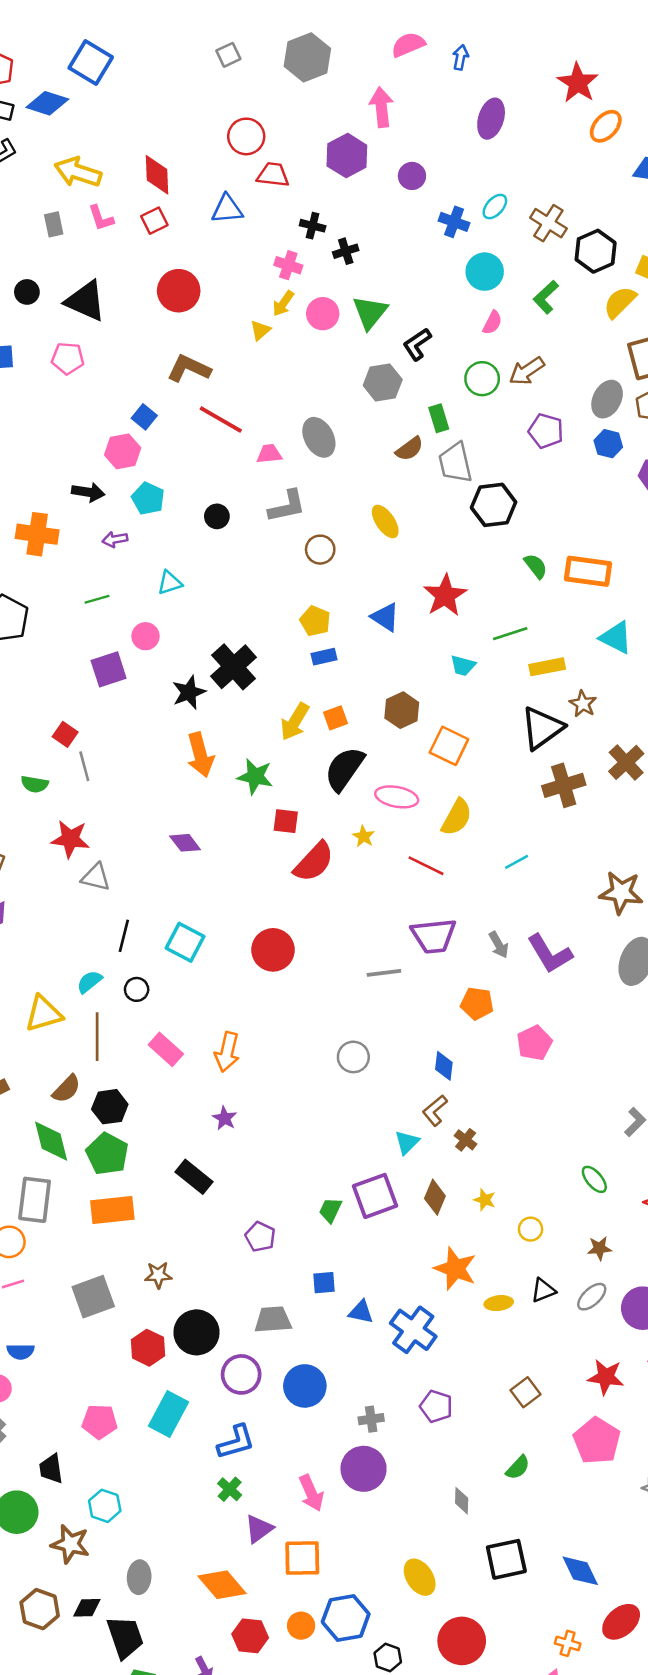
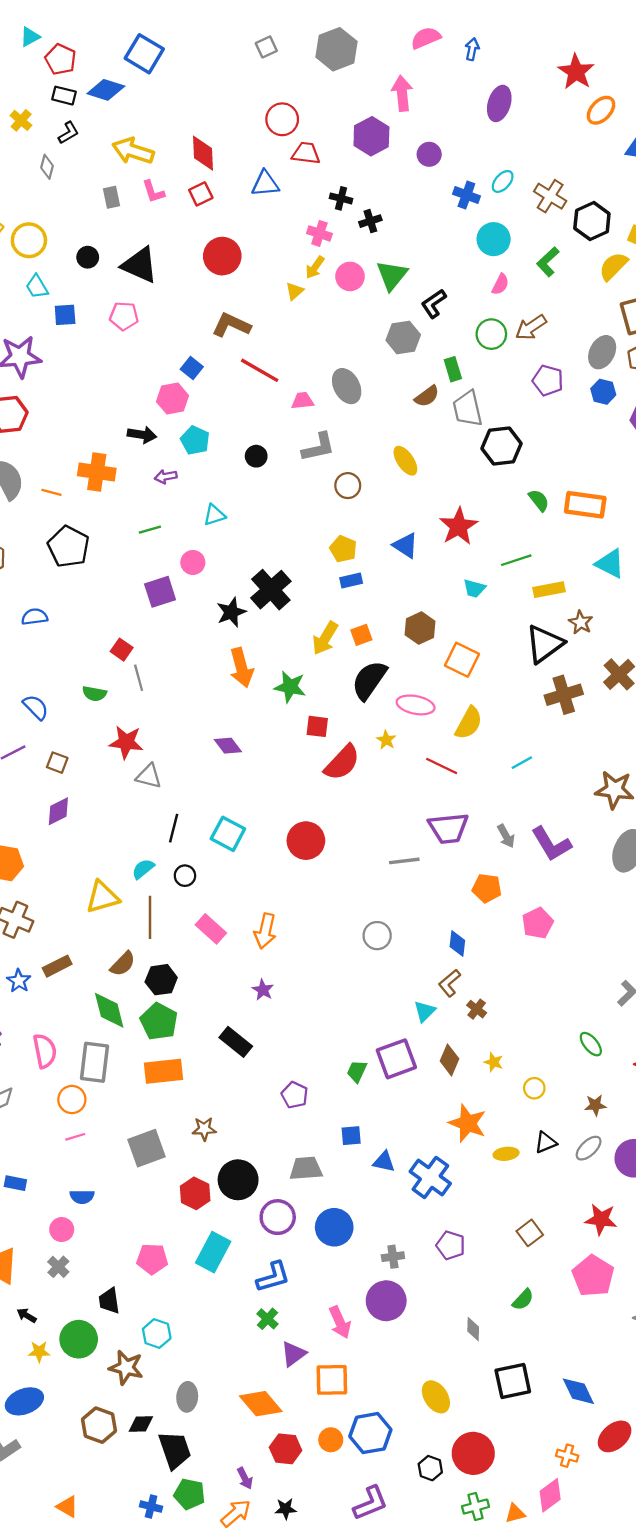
black hexagon: (388, 1658) -> (430, 1468), moved

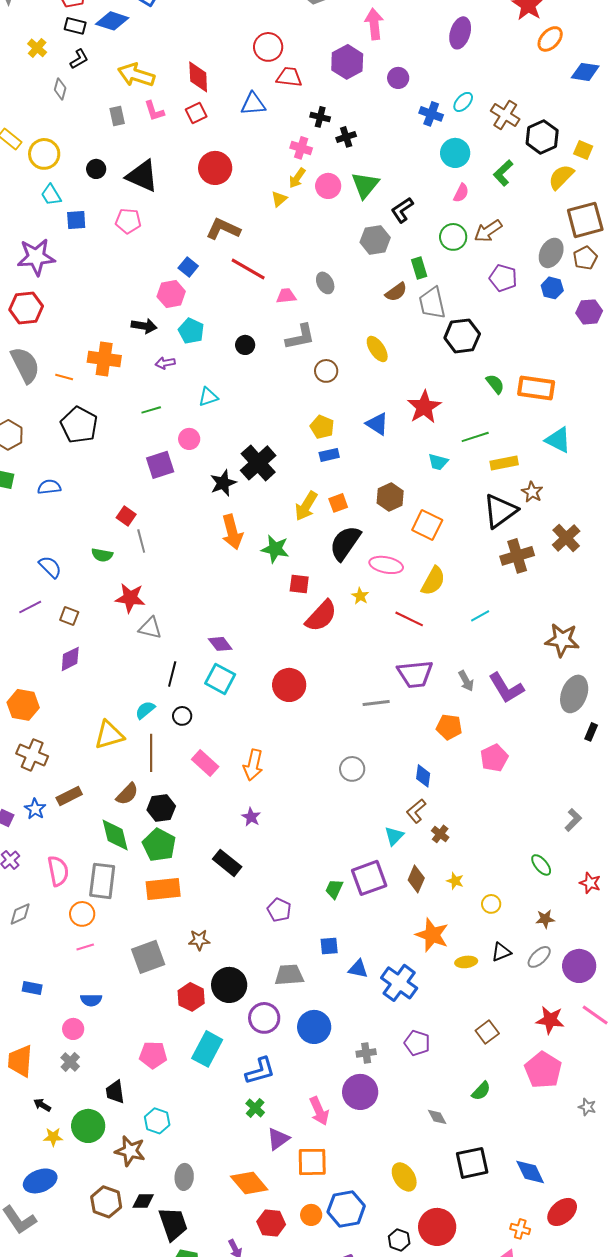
gray ellipse: (347, 386) -> (325, 283), size x0.7
purple diamond: (228, 746) -> (220, 644), moved
gray diamond: (473, 1329) -> (437, 1117), turned -30

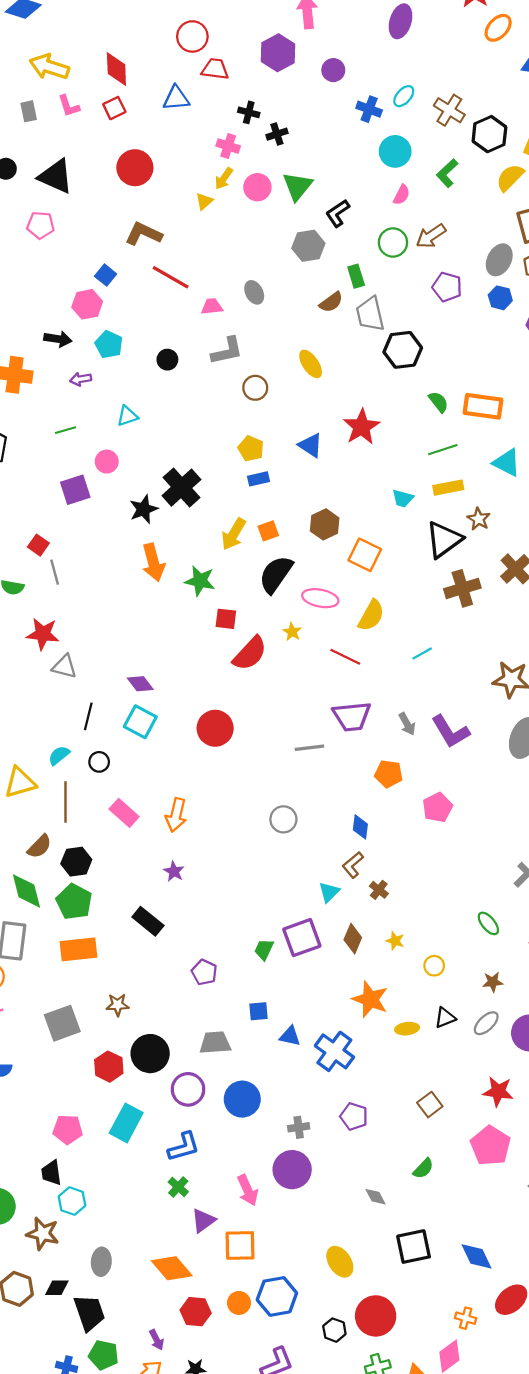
green line: (475, 437) -> (443, 450), moved
cyan trapezoid: (438, 462) -> (403, 498), moved
black trapezoid: (115, 1092) -> (51, 1173), moved

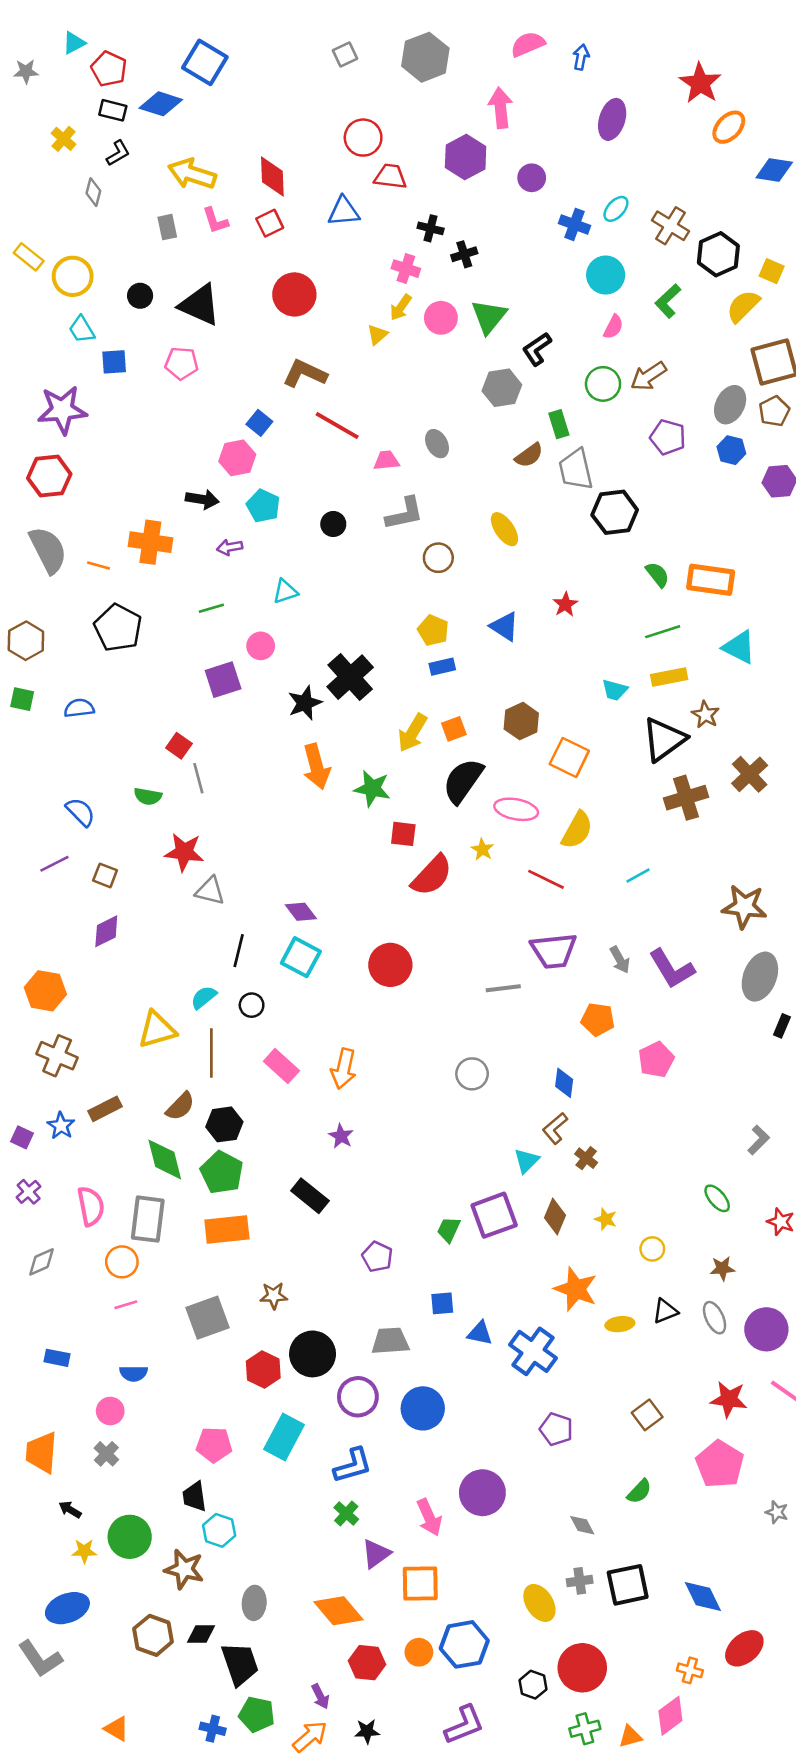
red star: (362, 427) -> (565, 604), size x0.6
gray ellipse: (486, 1023) -> (715, 1318), turned -72
gray cross: (299, 1127) -> (580, 1581), moved

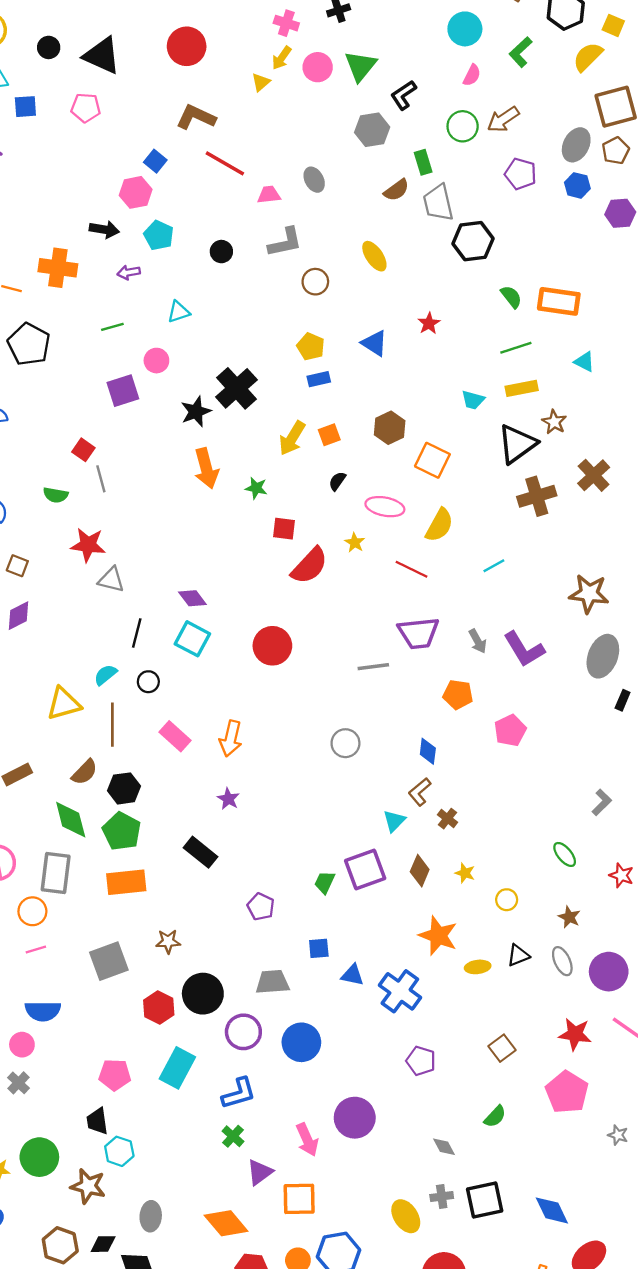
cyan triangle: (739, 647) -> (584, 362), size x0.7
black semicircle: (463, 781) -> (337, 481), size x0.5
green star: (372, 789) -> (256, 488), size x0.7
brown star: (722, 1268) -> (569, 917), turned 30
blue semicircle: (134, 1373) -> (43, 1011), size x1.4

